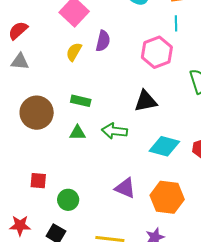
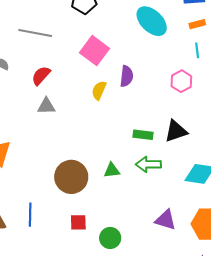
pink hexagon: (157, 52) -> (181, 81), size x0.7
green rectangle: (81, 101) -> (143, 135), moved
brown circle: (37, 113) -> (71, 177), moved

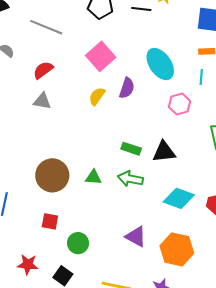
cyan ellipse: (152, 21) -> (160, 64), moved

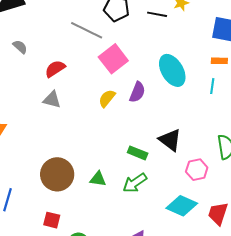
gray line: (46, 27) -> (87, 30), moved
pink hexagon: (180, 104) -> (197, 170), moved
black triangle: (164, 152) -> (170, 140), moved, turned 40
green arrow: (130, 179) -> (135, 183), turned -50

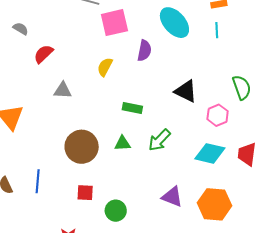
pink square: (113, 59) -> (114, 23), turned 36
red semicircle: (55, 69) -> (43, 54), moved
yellow semicircle: (107, 98) -> (105, 67), moved
gray triangle: (52, 100) -> (63, 90), moved
green rectangle: (138, 153) -> (132, 108), moved

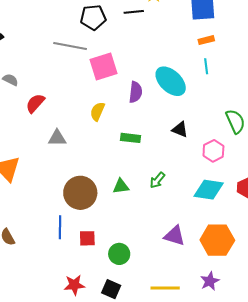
cyan ellipse: (174, 23) -> (171, 81), moved
black triangle: (186, 91) -> (180, 129), size x0.7
green rectangle: (132, 108) -> (131, 138), moved
green arrow: (159, 140) -> (157, 180), size x0.7
blue line: (38, 181) -> (60, 227), moved

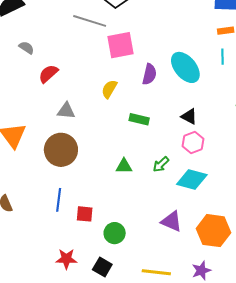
pink hexagon: (213, 151) -> (193, 142), moved
cyan diamond: (209, 190) -> (192, 179), moved
brown circle: (80, 193) -> (61, 150), moved

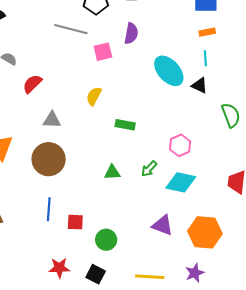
pink square: (121, 45) -> (103, 52), size x0.7
purple semicircle: (149, 74) -> (131, 33), moved
black triangle: (189, 116) -> (199, 86), moved

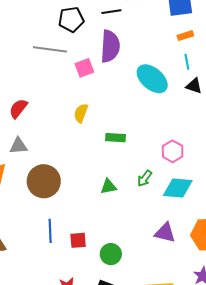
purple semicircle: (131, 33) -> (110, 46), size x1.5
black triangle: (199, 86) -> (194, 86), moved
gray triangle: (52, 120) -> (19, 146), moved

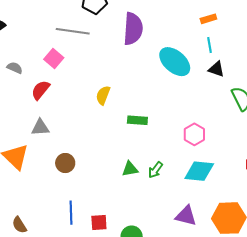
pink square: (84, 68) -> (54, 59), moved, turned -30
green arrow: (145, 178) -> (155, 170), moved
brown circle: (44, 181) -> (65, 163), size x0.6

